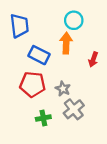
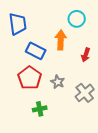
cyan circle: (74, 20) -> (77, 19), moved
red pentagon: (32, 84) -> (30, 78), turned 30
gray cross: (74, 109) -> (85, 93), moved

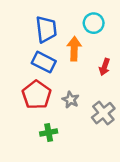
blue trapezoid: (18, 24) -> (46, 29), moved

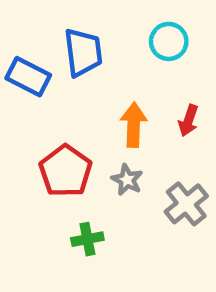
orange arrow: (74, 49) -> (134, 125), moved
blue rectangle: (44, 62) -> (28, 77), moved

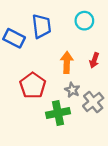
gray star: (127, 180) -> (72, 90), moved
green cross: (87, 239) -> (58, 113), moved, size x1.5

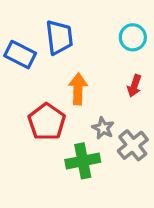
cyan circle: (84, 21) -> (133, 37), moved
orange arrow: (67, 62) -> (78, 89), moved

